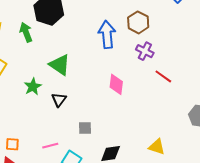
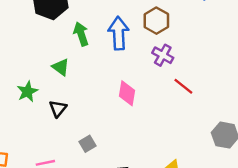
green arrow: (26, 32) -> (81, 34), moved
green triangle: (60, 65) -> (61, 67), size x0.7
gray square: (85, 128) -> (87, 144), turned -32

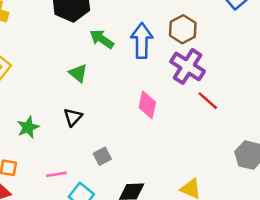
green arrow: (81, 34) -> (102, 39), turned -40
purple cross: (163, 55) -> (188, 66), size x1.5
green star: (27, 92) -> (28, 127), moved

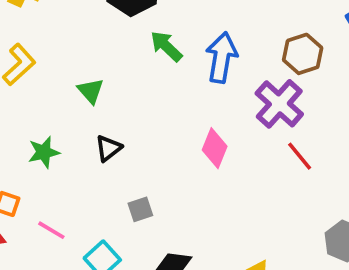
brown hexagon: (183, 29) -> (303, 54), moved
green triangle: (78, 73) -> (91, 91), moved
pink line: (56, 174) -> (51, 230), moved, turned 30

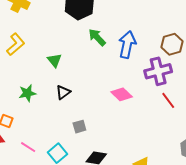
purple cross: (279, 104) -> (158, 71), turned 32
pink diamond: (215, 148) -> (122, 94), turned -70
pink line: (51, 230) -> (28, 147), moved

